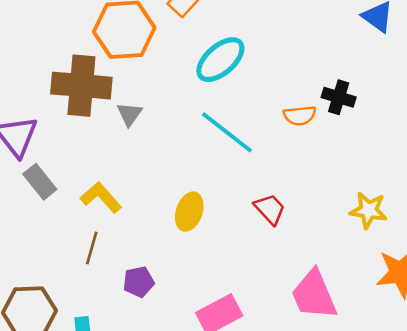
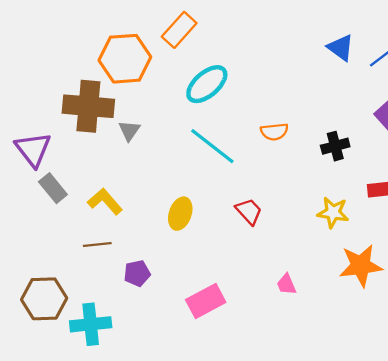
black cross: (339, 97) -> (335, 146), moved, turned -32
brown line: (92, 248) -> (97, 245), turned 68
pink trapezoid: (314, 295) -> (286, 284), size x0.5

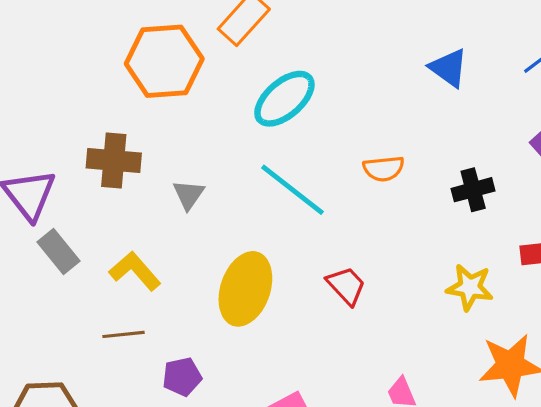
blue triangle: (341, 48) -> (449, 68), moved
brown cross: (88, 106) -> (114, 160), moved, size x0.7
gray triangle: (129, 131) -> (189, 195), moved
yellow ellipse: (180, 214) -> (245, 289), size x1.5

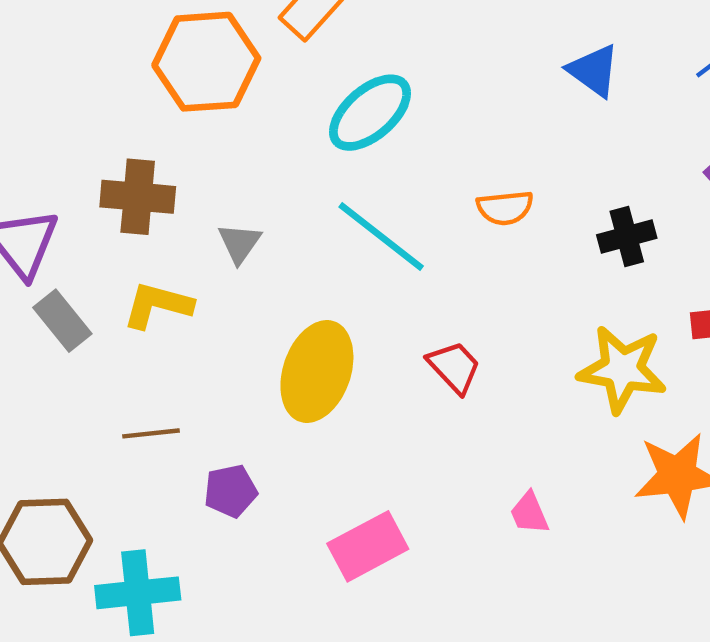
yellow L-shape: (135, 271) -> (158, 305), moved, turned -34
yellow star: (470, 287) -> (622, 369), size x1.4

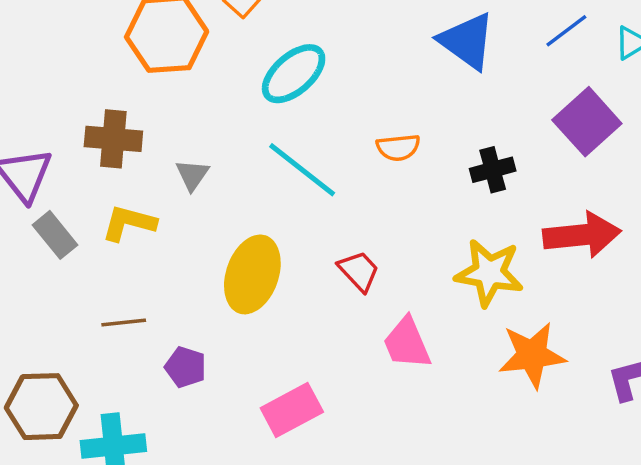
blue triangle: (594, 71) -> (467, 41), size x1.4
purple pentagon: (231, 491) -> (185, 367), turned 30
pink trapezoid: (529, 513) -> (407, 343), moved, size x1.6

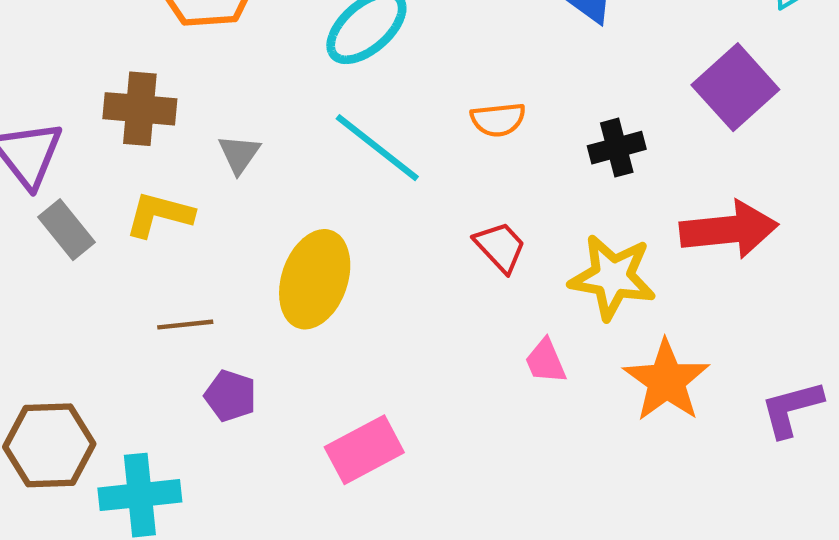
red trapezoid: (359, 271) -> (500, 247), moved
brown line: (124, 322) -> (185, 325), moved
pink trapezoid: (407, 343) -> (546, 361), moved, size x0.7
orange star: (532, 355) -> (666, 381), turned -30

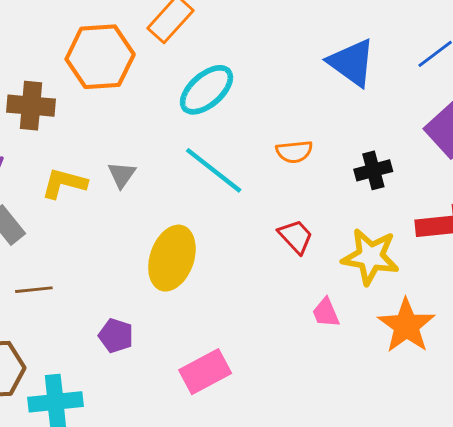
brown cross: (140, 109) -> (31, 106), moved
yellow L-shape: (159, 215) -> (64, 183), moved
brown line: (185, 325) -> (34, 290), moved

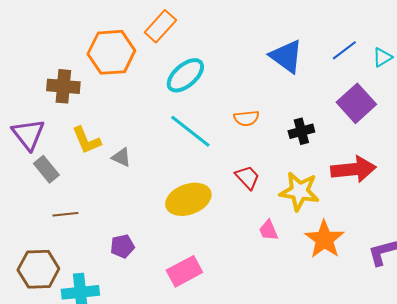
gray triangle: (122, 175) -> (121, 157), moved, turned -40
yellow L-shape: (64, 183) -> (86, 140), turned -128
yellow ellipse: (172, 258) -> (188, 199), moved, turned 51
purple pentagon: (116, 336) -> (122, 246), turned -30

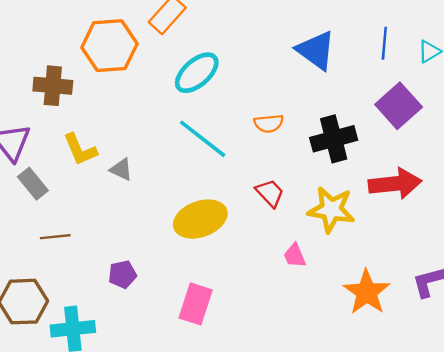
blue line: (344, 50) -> (384, 43), turned -48
black cross: (301, 131) -> (334, 139), size x1.5
orange star: (324, 239) -> (367, 292), moved
pink rectangle: (184, 271) -> (196, 304), turned -44

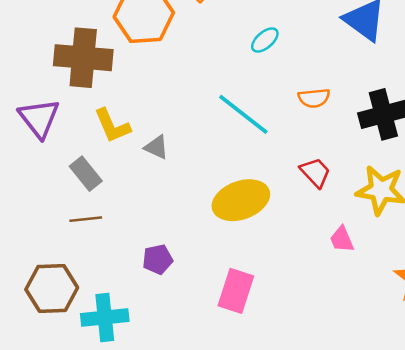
cyan ellipse: (197, 73) -> (265, 40), moved, size x0.6
brown cross: (53, 86) -> (83, 58), size x1.4
gray rectangle: (33, 184) -> (86, 174), moved

